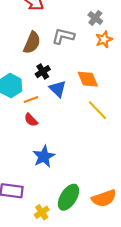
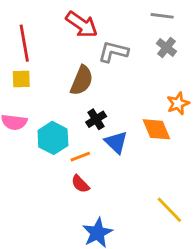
gray L-shape: (63, 36) -> (113, 52), moved
orange star: (104, 39) -> (178, 103), moved
yellow line: (97, 110) -> (169, 210), moved

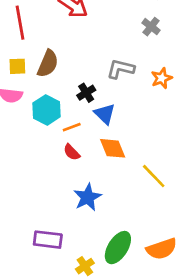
gray L-shape: (113, 52) -> (121, 69), moved
yellow square: (21, 79) -> (17, 66), moved
brown semicircle: (82, 80) -> (48, 64), moved
orange diamond: (156, 129) -> (113, 148), moved

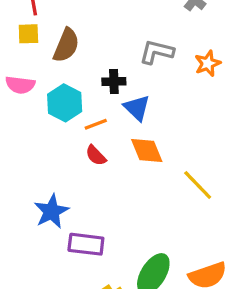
yellow square: (17, 66) -> (28, 34), moved
black cross: (86, 93) -> (114, 81), turned 30
blue star: (88, 197) -> (51, 211), moved
purple rectangle: (48, 240) -> (86, 244), moved

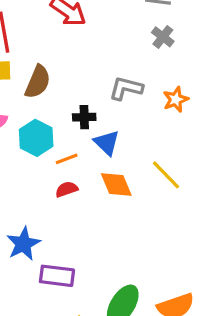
red semicircle: (96, 155) -> (67, 189), turned 115
yellow line: (198, 185) -> (166, 175), moved

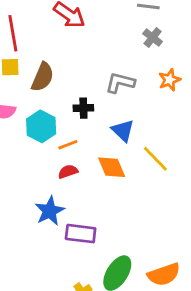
orange star: (176, 99) -> (169, 80), moved
blue triangle: (107, 143) -> (123, 131), moved
blue star: (23, 244) -> (50, 211), moved
purple rectangle: (57, 276) -> (81, 234), moved

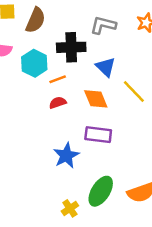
black cross: (83, 108) -> (71, 47), size x1.6
blue star: (50, 211) -> (66, 156), moved
purple rectangle: (81, 234) -> (98, 135), moved

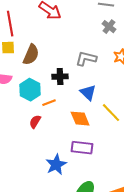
black cross: (71, 47) -> (60, 77), size x0.7
red semicircle: (58, 103) -> (35, 122), moved, turned -40

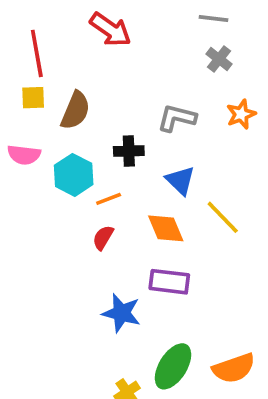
red semicircle: (35, 122) -> (103, 238), moved
blue star: (56, 165) -> (121, 313), turned -30

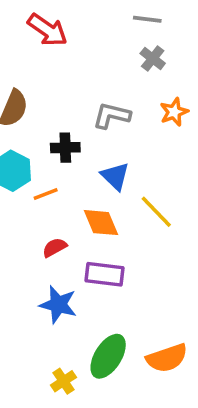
red semicircle: (103, 238) -> (55, 247), moved, turned 30

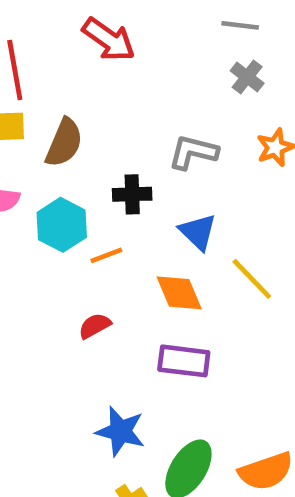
red semicircle: (55, 247) -> (95, 326), moved
blue star: (58, 305) -> (120, 431), moved

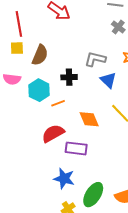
blue triangle: (198, 232) -> (108, 80), moved
red semicircle: (95, 326) -> (53, 133), size x1.6
purple rectangle: (184, 361) -> (76, 148), moved

